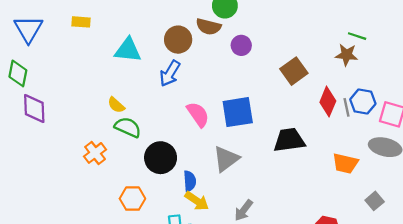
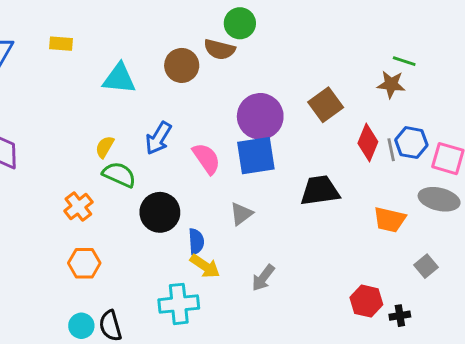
purple circle: (241, 45) -> (260, 116), moved, size x1.8
blue arrow: (170, 73) -> (158, 138), moved
yellow semicircle: (116, 105) -> (105, 147), turned 78
gray triangle: (226, 159) -> (241, 214), size x0.7
orange hexagon: (132, 199) -> (84, 263), moved

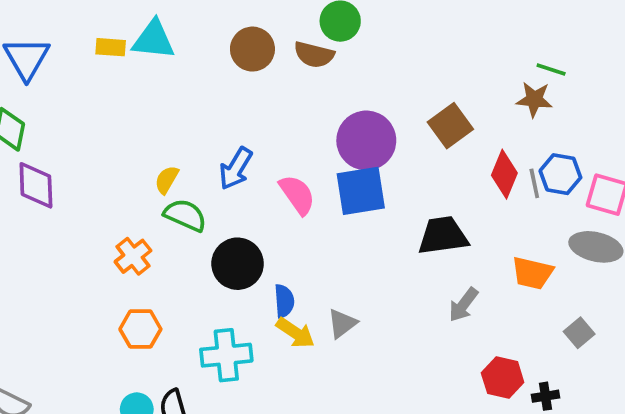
brown circle: (182, 65) -> (252, 49), moved
cyan triangle: (119, 79) -> (154, 40), moved
gray triangle: (241, 214) -> (342, 323), moved
gray arrow: (263, 278) -> (463, 305), moved
cyan cross: (179, 304) -> (226, 355), moved

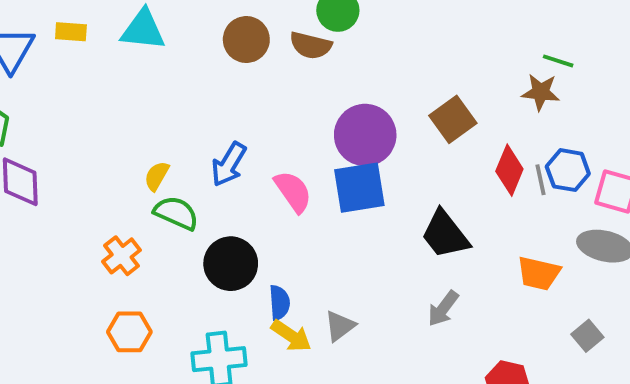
yellow rectangle: (111, 47) -> (71, 32), moved
black trapezoid: (443, 236) -> (445, 234), turned -120
gray arrow: (463, 305) -> (443, 308), moved

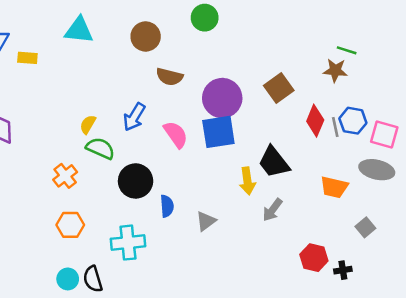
yellow rectangle: (71, 32) -> (27, 58), moved
brown semicircle: (311, 45) -> (169, 77), moved
yellow arrow: (291, 336) -> (247, 181), moved, turned 48

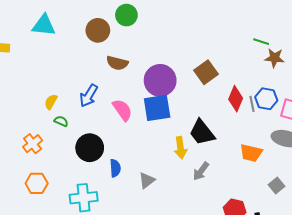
green circle: (205, 18) -> (126, 15), moved
brown star: (335, 70) -> (274, 58), moved
green semicircle: (100, 148) -> (61, 121), size x0.6

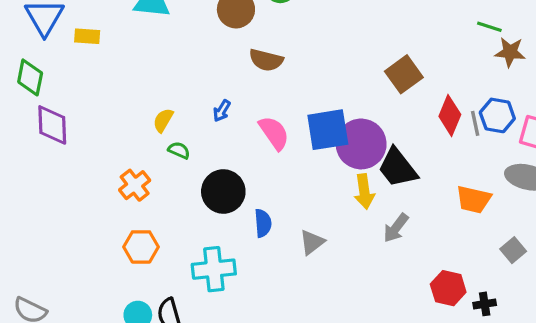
purple circle: (160, 80) -> (361, 144), moved
blue arrow: (89, 96) -> (222, 111), size x0.6

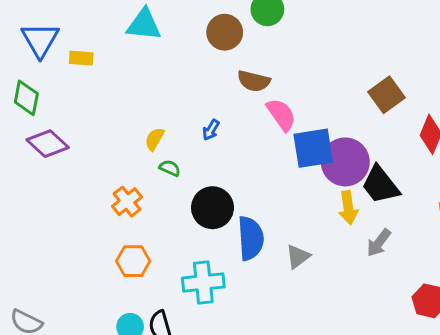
purple diamond: (52, 125) -> (48, 144), turned -45
pink semicircle: (274, 133) -> (281, 115), moved
blue semicircle: (263, 223) -> (251, 238), size x1.6

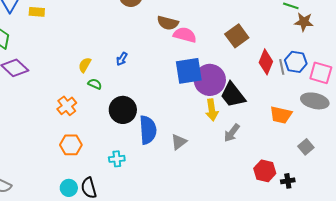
brown semicircle: (254, 81) -> (168, 23), moved
pink semicircle: (281, 115) -> (185, 35), moved, turned -40
cyan cross: (203, 282) -> (117, 159), size x0.6

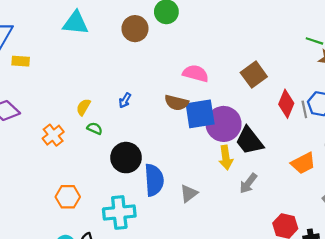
yellow rectangle: (37, 12) -> (21, 61), moved
brown semicircle: (168, 23) -> (176, 103), moved
orange cross: (67, 106) -> (53, 135), moved
orange trapezoid: (281, 115) -> (303, 163), turned -40
cyan cross: (117, 159) -> (119, 212), size x1.8

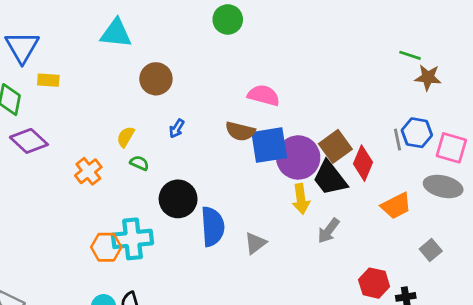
brown circle: (135, 29) -> (156, 79), moved
brown square: (254, 75) -> (335, 146), moved
red diamond: (286, 104) -> (363, 163), moved
cyan cross: (119, 212) -> (132, 239), moved

